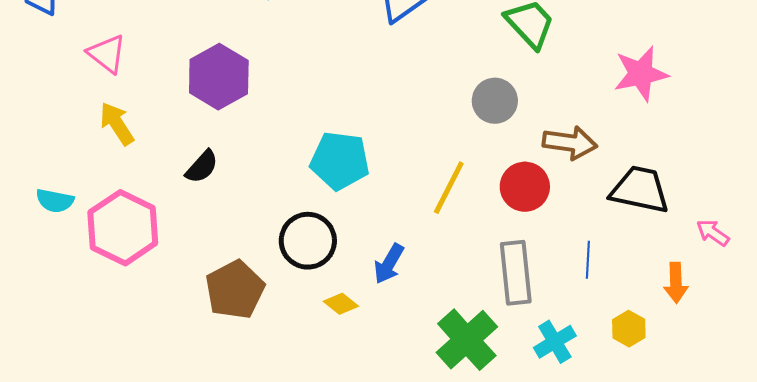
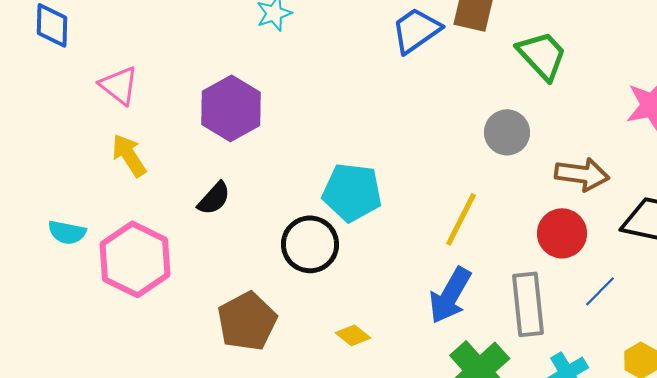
red circle: (525, 187) -> (562, 233), moved
black circle: (308, 241) -> (310, 244), moved
blue line: (588, 260) -> (600, 291), turned 42
blue arrow: (389, 264) -> (450, 295), moved, size x1.4

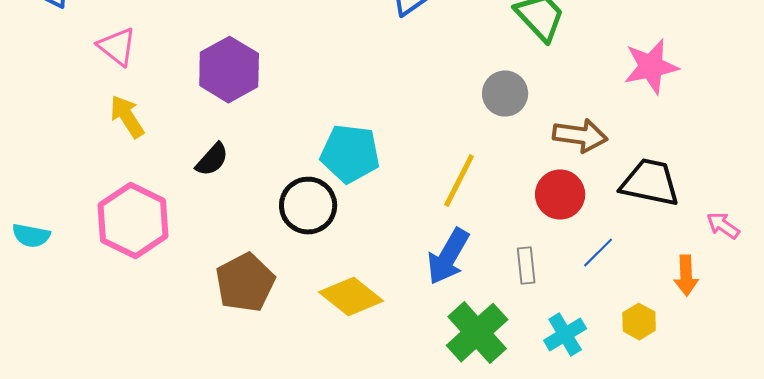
cyan semicircle: (67, 232) -> (31, 236), moved
gray rectangle: (528, 304) -> (526, 266), size x0.6
yellow diamond: (353, 335) -> (351, 297), size x1.8

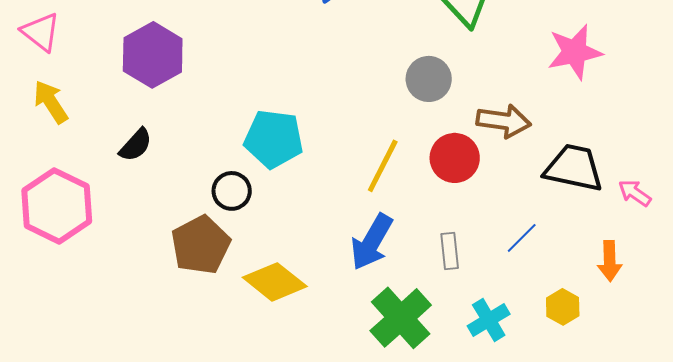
red circle: (560, 195) -> (455, 158), moved
black circle: (308, 206) -> (232, 191), size x0.7
pink arrow: (723, 226) -> (635, 193), moved
brown pentagon: (245, 283) -> (201, 245), moved

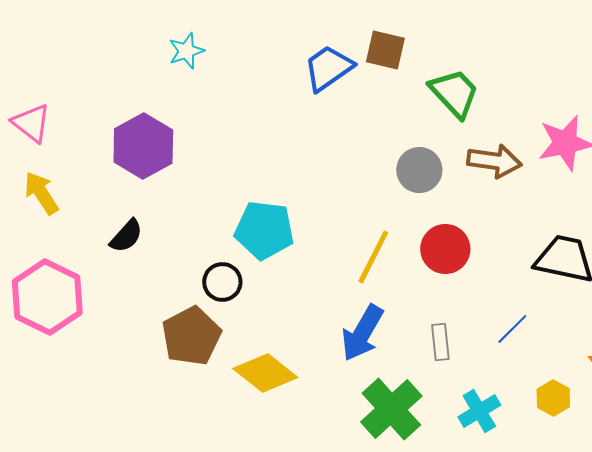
brown arrow: (504, 121) -> (494, 161), moved

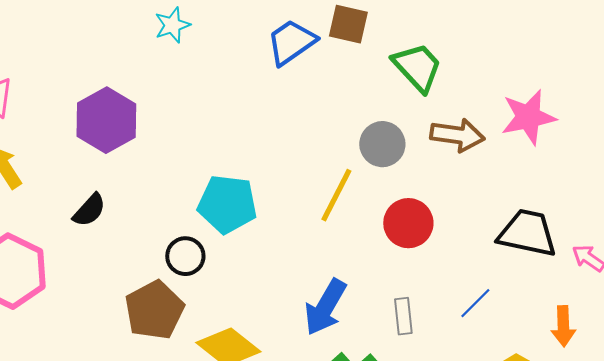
cyan star: (186, 51) -> (172, 25), moved
yellow line: (373, 257) -> (336, 195), moved

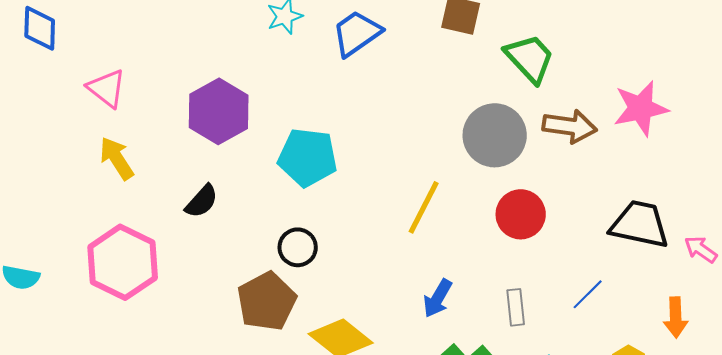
blue trapezoid: (291, 42) -> (357, 33), moved
gray circle: (382, 144) -> (495, 135), size x1.4
yellow line: (336, 195) -> (424, 207), moved
cyan pentagon: (227, 204) -> (308, 157), moved
blue arrow: (325, 307) -> (438, 298), size x0.7

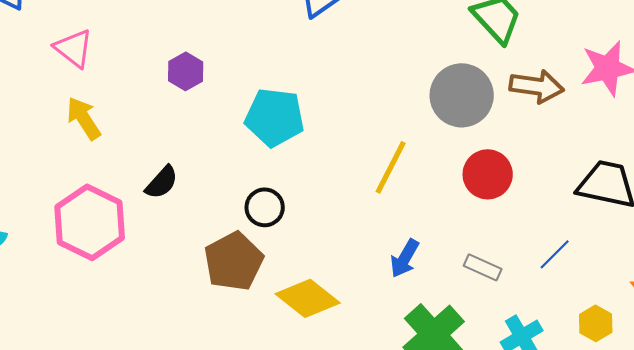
purple hexagon: (219, 111) -> (186, 71), size x0.6
black semicircle: (202, 201) -> (162, 182), moved
gray rectangle: (516, 307) -> (483, 267), turned -60

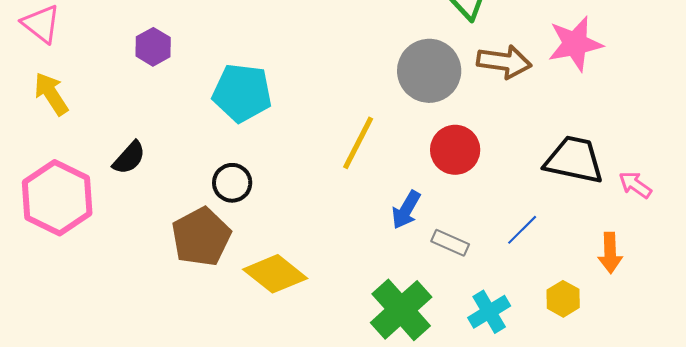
blue arrow: (405, 258) -> (406, 210), moved

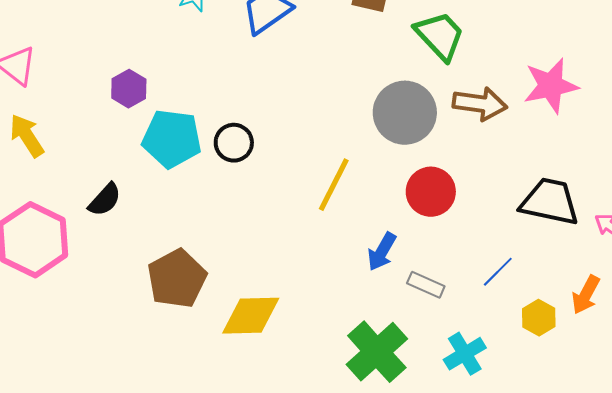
cyan pentagon: (242, 93) -> (172, 139), moved
black circle: (232, 183) -> (234, 143), moved
orange arrow: (610, 253) -> (586, 295), turned 30
yellow diamond: (275, 274) -> (251, 316), turned -40
yellow hexagon: (563, 299) -> (539, 318), moved

